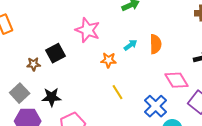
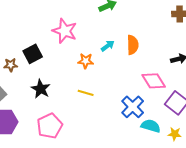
yellow line: (118, 92) -> (86, 93), moved, turned -42
black star: (52, 97) -> (41, 89), moved, turned 30

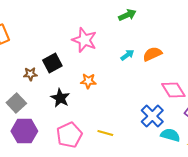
orange semicircle: (133, 45) -> (152, 54), turned -114
orange star: (86, 61) -> (88, 81), moved
yellow line: (86, 93) -> (105, 133), moved

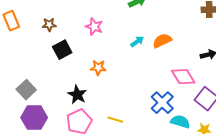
pink star: (84, 40) -> (94, 27), size x0.7
brown star: (30, 74) -> (49, 25), moved
black star: (60, 98) -> (77, 95), moved

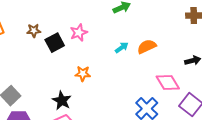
pink star: (94, 27) -> (79, 33), turned 30
black square: (62, 50) -> (55, 43), moved

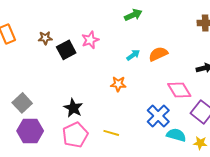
orange star: (83, 74) -> (118, 84), moved

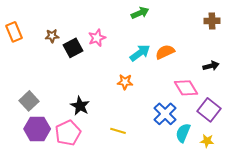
cyan arrow: (133, 55) -> (140, 53), size x1.5
pink pentagon: (75, 135) -> (68, 133), moved
cyan semicircle: (176, 135) -> (183, 133), turned -84

